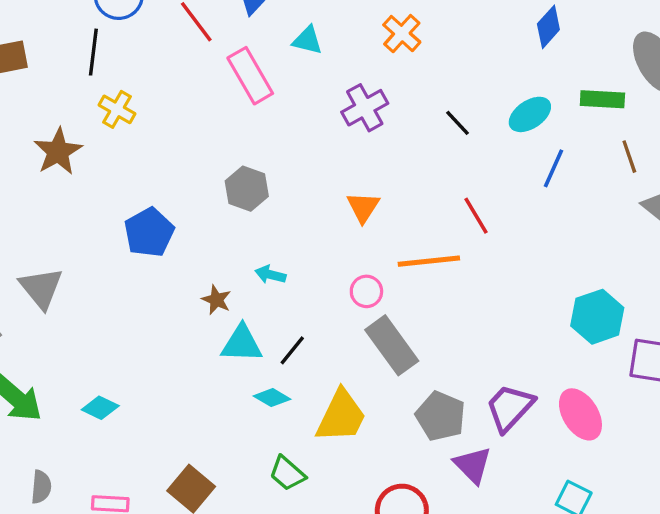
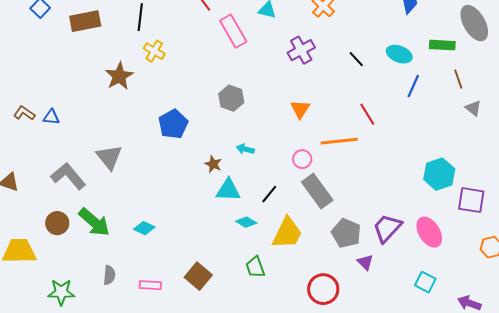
cyan ellipse: (530, 114) -> (399, 54), turned 55
black line: (292, 350) -> (269, 194), moved
purple triangle: (473, 465) -> (365, 262), size x0.7
green trapezoid: (287, 473) -> (255, 267), turned 30

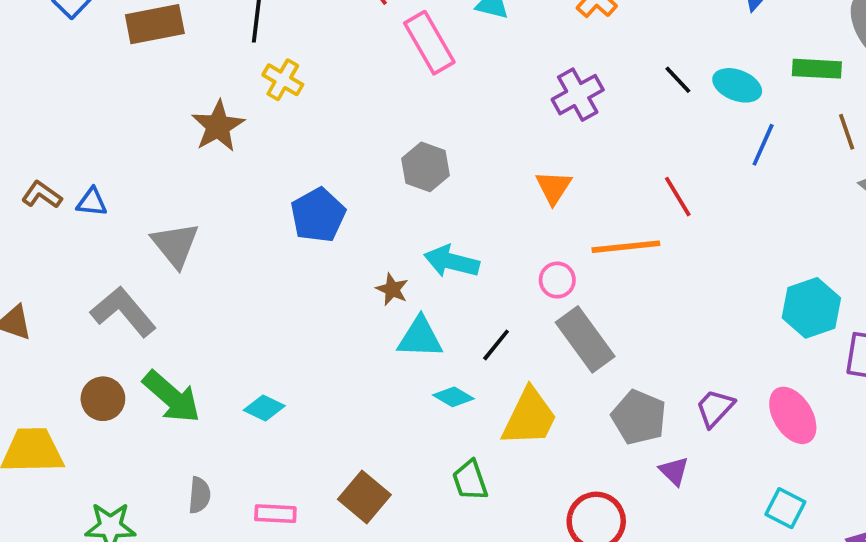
purple cross: (301, 50) -> (578, 95), moved
black line: (356, 59) -> (678, 80), moved
cyan arrow: (245, 149) -> (452, 262), size x1.6
gray triangle: (109, 157) -> (175, 245), moved
purple trapezoid: (387, 228) -> (715, 408), size x0.7

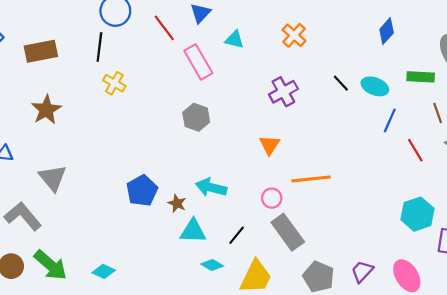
brown star: (218, 126) -> (46, 110), moved
gray hexagon: (426, 167) -> (196, 117), moved
red line: (678, 197) -> (415, 150), moved
blue pentagon: (318, 215) -> (142, 191), moved

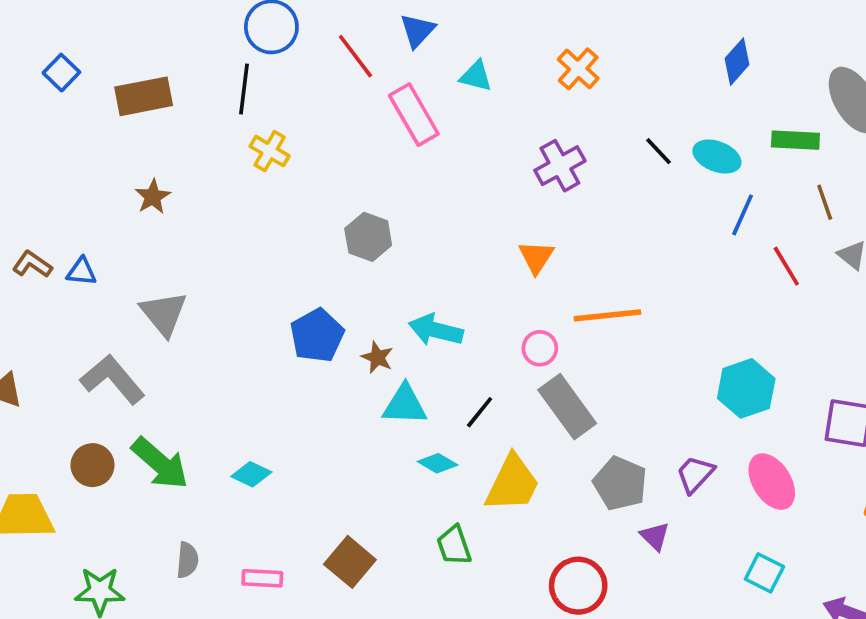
brown star: (46, 110) -> (153, 197), size x0.7
gray hexagon: (196, 117) -> (368, 237), moved
cyan hexagon: (417, 214) -> (746, 388), moved

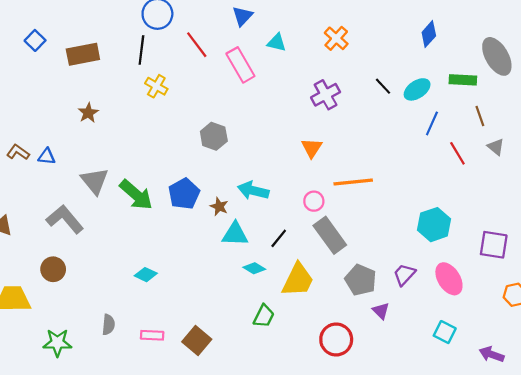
red line: (355, 56) -> (197, 45), moved
cyan ellipse: (717, 157) -> (417, 89), turned -55
green arrow: (160, 463) -> (136, 195), moved
green trapezoid: (454, 545) -> (264, 316), turned -135
brown square: (350, 562) -> (197, 341), moved

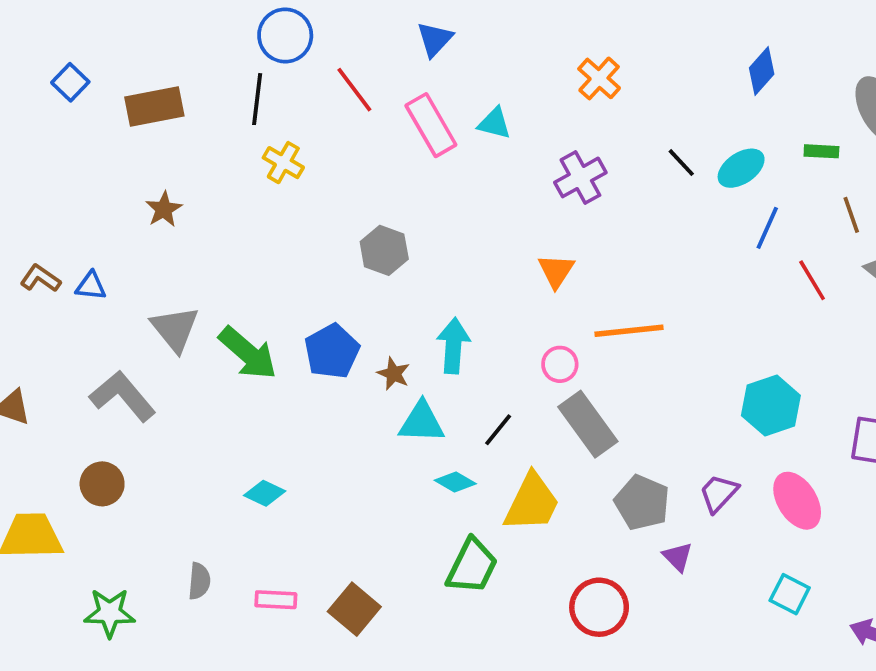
cyan triangle: (277, 43) -> (494, 123), moved
green rectangle: (463, 80) -> (821, 151), size x0.7
cyan arrow: (253, 191) -> (453, 346), turned 80
green trapezoid: (264, 316) -> (472, 566), size x1.4

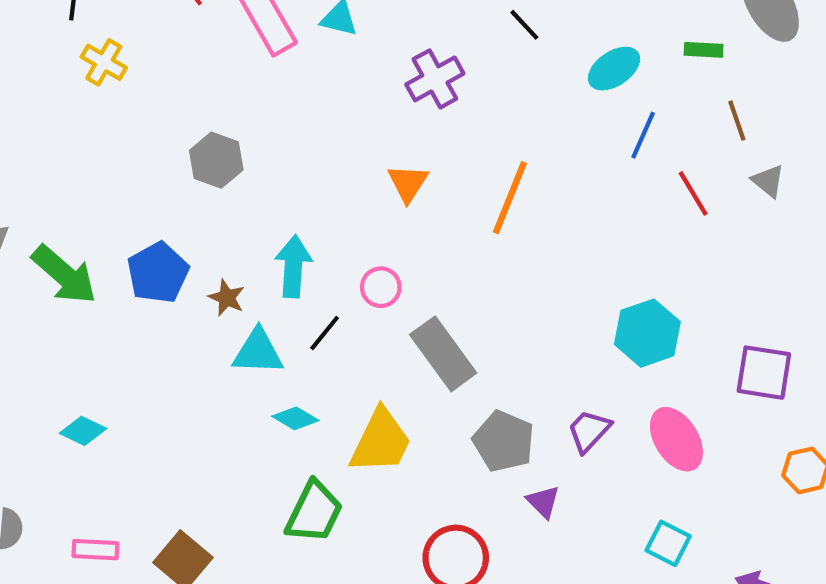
black line: (681, 163) -> (524, 25), moved
orange line: (629, 331) -> (510, 198), moved, turned -62
pink circle: (560, 364) -> (381, 287), moved
black line: (498, 430) -> (325, 333), moved

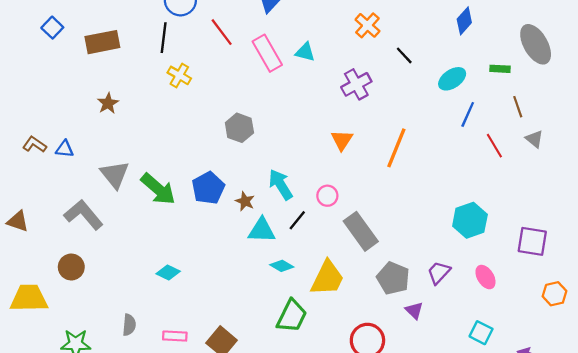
cyan arrow: (293, 266) -> (281, 185), turned -36
pink ellipse: (676, 439) -> (485, 277), size x0.7

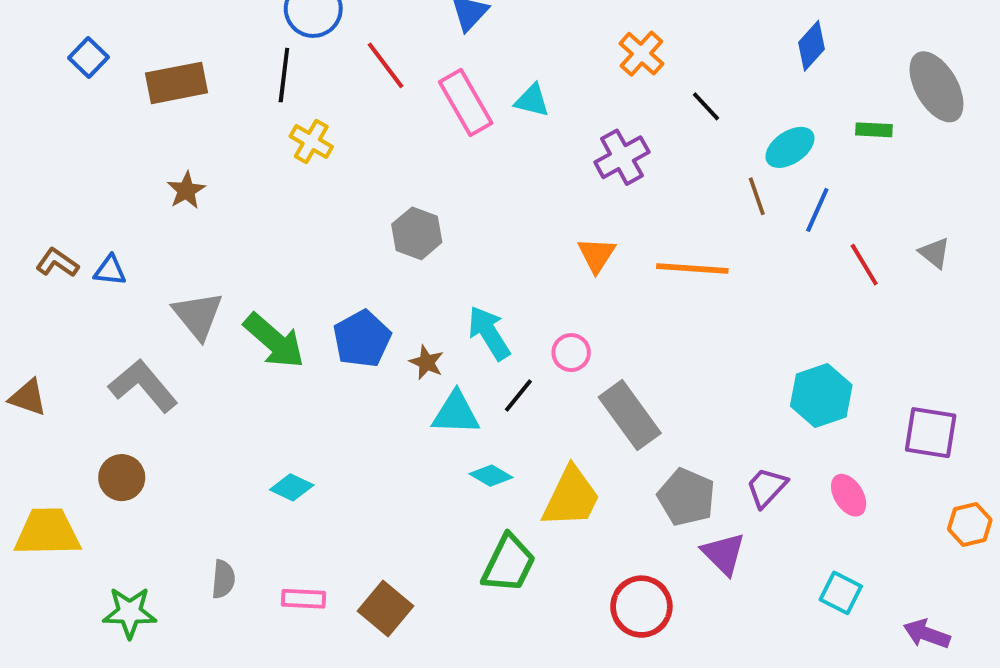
brown line: (518, 107) -> (757, 196), moved
orange line: (396, 148) -> (692, 269), turned 72
purple triangle: (414, 310) -> (724, 554), size x1.4

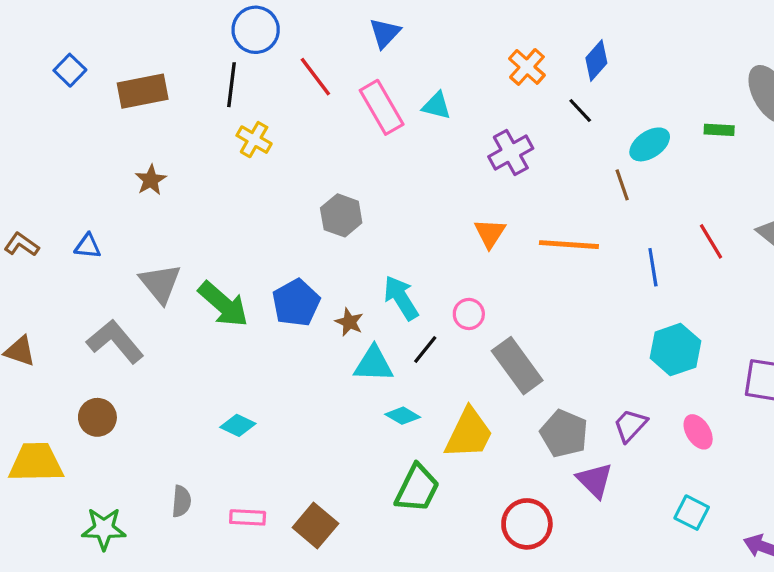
blue diamond: (811, 46) -> (596, 60), moved
blue line: (817, 210) -> (653, 267), moved, turned -33
brown L-shape: (57, 263) -> (21, 245), moved

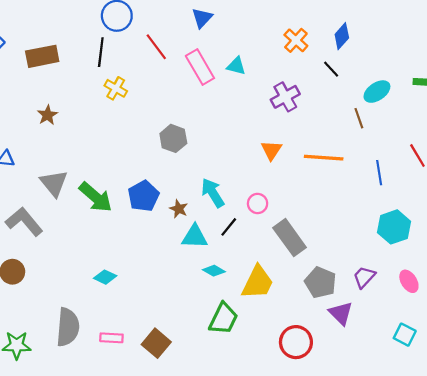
gray semicircle: (181, 501) -> (68, 327), size x1.8

